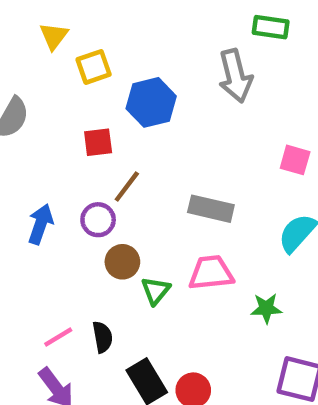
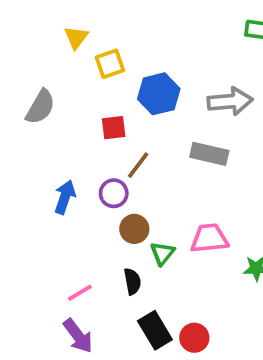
gray arrow: (235, 76) -> (230, 101), moved, turned -81
gray rectangle: (211, 209) -> (209, 154), moved
black semicircle: (102, 337) -> (132, 281), moved

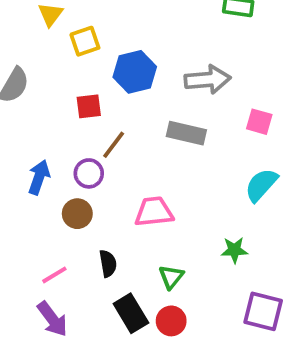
brown circle: (134, 229) -> (77, 214), moved
pink trapezoid: (209, 238) -> (154, 212), moved
green triangle: (162, 253) -> (171, 277), moved

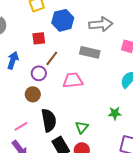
blue arrow: (39, 177) -> (13, 60), moved
pink trapezoid: (154, 212) -> (73, 80), moved
black semicircle: (108, 263) -> (49, 120), size x1.6

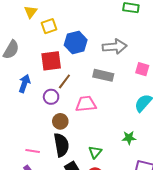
red square: (39, 38) -> (51, 61), size x1.5
brown circle: (33, 94) -> (60, 121), moved
pink line: (21, 126) -> (33, 151), turned 40

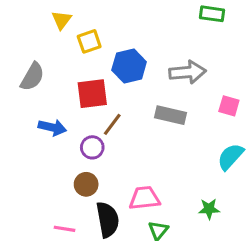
blue arrow: (24, 83) -> (52, 127), turned 84
pink trapezoid: (86, 104) -> (144, 198), moved
brown circle: (60, 121) -> (86, 184), moved

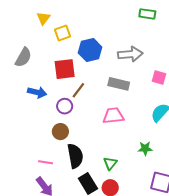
pink trapezoid: (144, 198) -> (113, 116), moved

